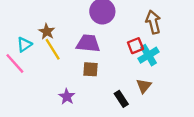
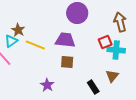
brown star: (47, 31) -> (18, 30), moved
yellow line: (53, 49) -> (35, 45), turned -36
cyan cross: (148, 55) -> (116, 50), turned 36

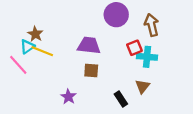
purple circle: (77, 13) -> (116, 15), moved
yellow line: (35, 45) -> (42, 51), moved

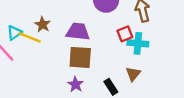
brown star: (35, 34) -> (43, 24), moved
brown square: (91, 71) -> (80, 57), size x1.5
purple star: (68, 97) -> (75, 84), moved

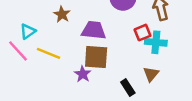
brown star: (43, 24) -> (62, 14), moved
yellow line: (30, 37) -> (49, 53), moved
purple star: (75, 84) -> (83, 74), moved

